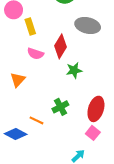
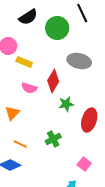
yellow rectangle: (30, 27) -> (24, 62), turned -49
red ellipse: (96, 109) -> (89, 120), moved
orange line: (36, 120) -> (20, 144), moved

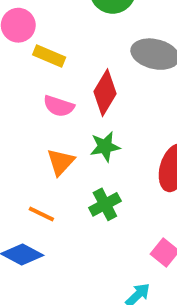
green star: (66, 104) -> (105, 147), moved
orange triangle: (12, 113) -> (61, 162), moved

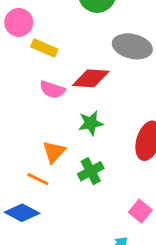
red diamond: (105, 93) -> (91, 78), turned 63
orange triangle: (61, 162) -> (54, 152), moved

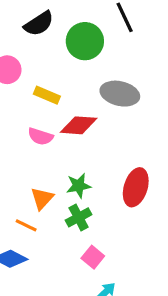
yellow rectangle: (44, 48) -> (47, 95), moved
green star: (91, 123) -> (79, 186), moved
pink square: (140, 211) -> (93, 257), moved

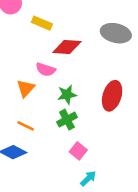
gray ellipse: (120, 94) -> (116, 33), moved
pink semicircle: (40, 136) -> (46, 69), moved
orange triangle: (42, 198) -> (26, 88), moved

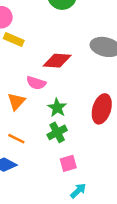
yellow rectangle: (42, 23) -> (14, 40), moved
green star: (67, 95) -> (57, 108), turned -30
pink square: (78, 151) -> (68, 163), turned 35

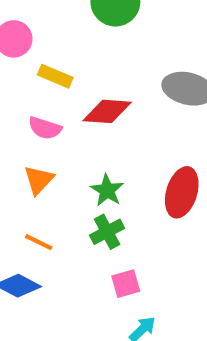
yellow rectangle: (14, 40) -> (55, 76), moved
pink semicircle: (36, 83) -> (45, 128), moved

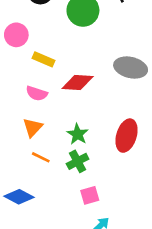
orange line: (39, 242) -> (41, 157), moved

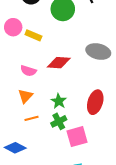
yellow rectangle: (44, 59) -> (33, 35), moved
orange line: (41, 157) -> (31, 118), turned -40
pink square: (90, 195) -> (77, 137), moved, size x1.5

